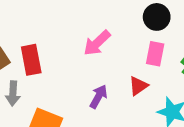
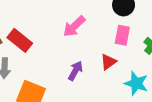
red rectangle: (31, 60) -> (20, 40), turned -40

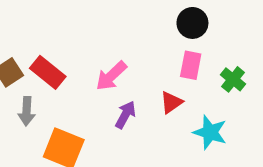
pink arrow: (74, 26) -> (111, 76), moved

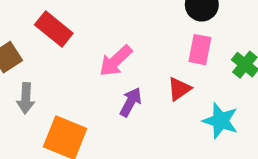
red rectangle: (48, 72) -> (54, 29), moved

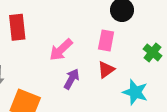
red rectangle: (54, 29) -> (17, 27), turned 45
pink rectangle: (200, 50) -> (106, 40), moved

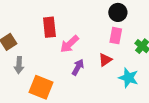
red rectangle: (17, 27) -> (49, 27), moved
pink rectangle: (106, 40) -> (116, 36), moved

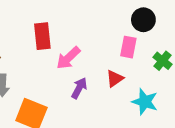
black circle: (118, 12) -> (143, 20), moved

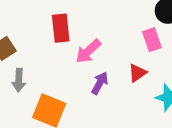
pink rectangle: (128, 47) -> (152, 40), turned -30

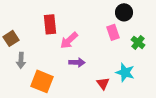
red triangle: (137, 73) -> (103, 83), moved, turned -32
purple arrow: (100, 83) -> (77, 62), turned 63

